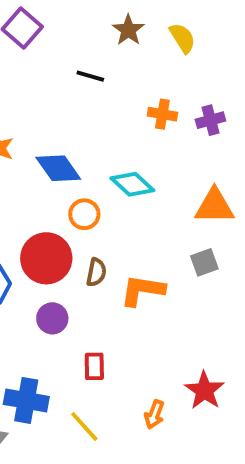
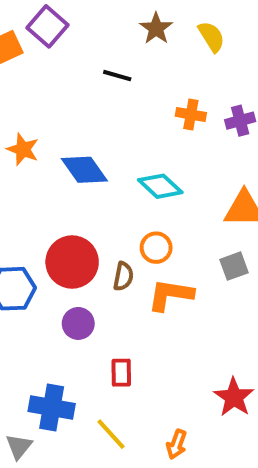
orange circle: (84, 214) -> (156, 248), moved
orange arrow: (154, 414) -> (177, 444), moved

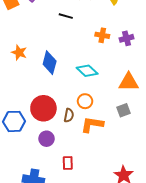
blue diamond: (84, 170) -> (50, 63), turned 50

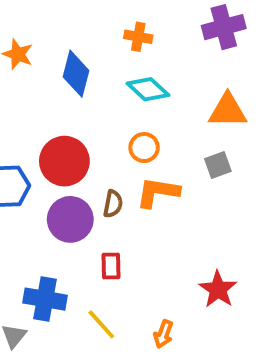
orange cross: (102, 35) -> (138, 37), moved
purple cross: (127, 38) -> (224, 27), size x1.5
brown semicircle: (69, 115) -> (113, 204), moved
purple circle: (47, 139) -> (70, 219), size x1.5

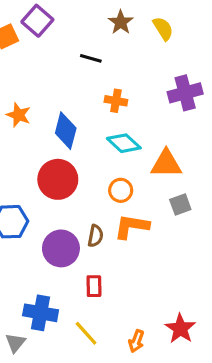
orange triangle: (228, 111) -> (166, 164), moved
red circle: (64, 161) -> (58, 179), moved
red star: (218, 289) -> (180, 329), moved

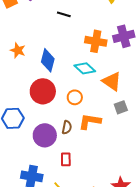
orange cross: (116, 101) -> (96, 41), moved, size x1.5
orange triangle: (166, 164) -> (112, 81), turned 35
orange circle: (121, 190) -> (75, 97), moved

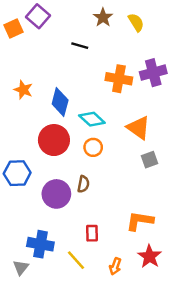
cyan diamond: (85, 68) -> (92, 119), moved
orange L-shape: (90, 121) -> (140, 221), moved
red rectangle: (66, 159) -> (92, 233), moved

